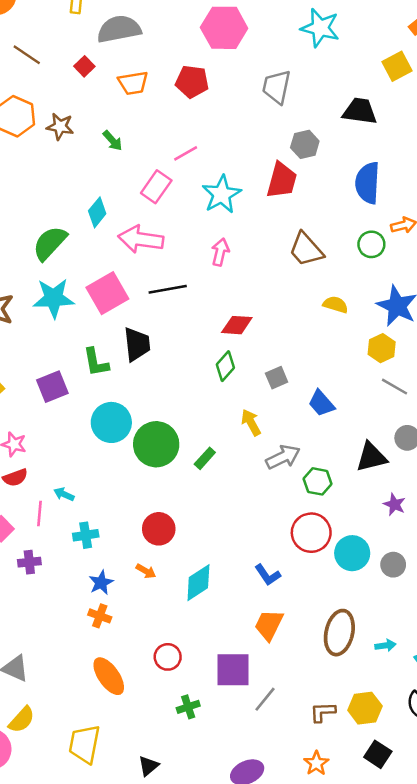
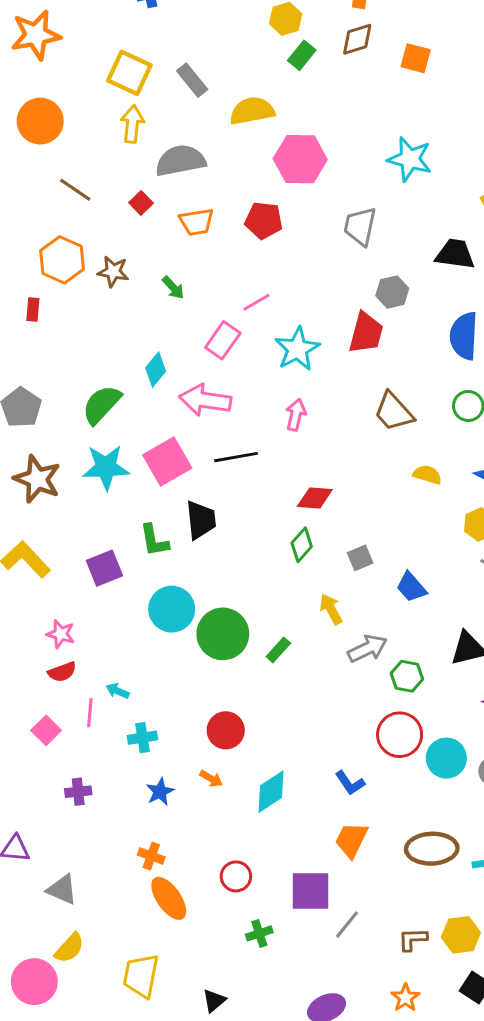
purple cross: (29, 562) -> (78, 792), moved
orange cross: (100, 616) -> (151, 856), moved
brown ellipse: (339, 633) -> (432, 849), turned 75

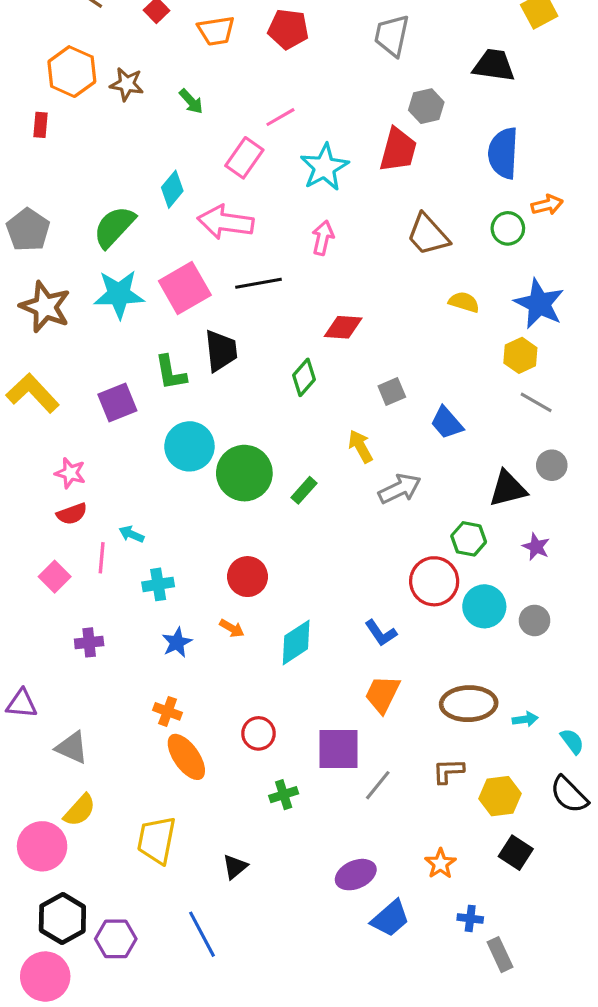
green diamond: (302, 545) -> (304, 377), moved
green hexagon: (407, 676) -> (469, 539), moved
brown L-shape: (413, 939) -> (448, 771), moved

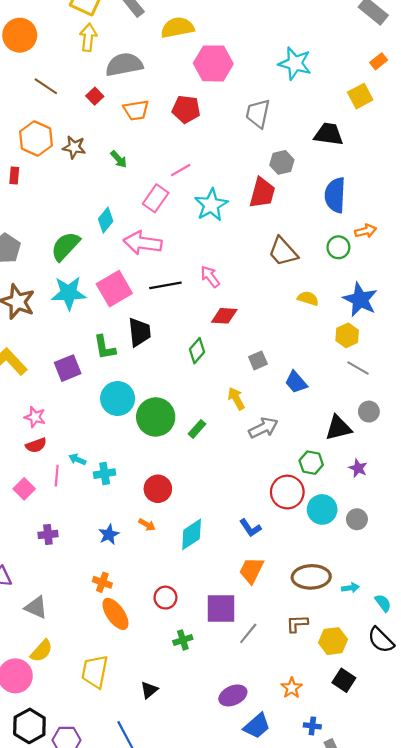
pink arrow: (323, 238) -> (210, 277), moved, turned -50
cyan cross: (158, 584) -> (105, 474), moved

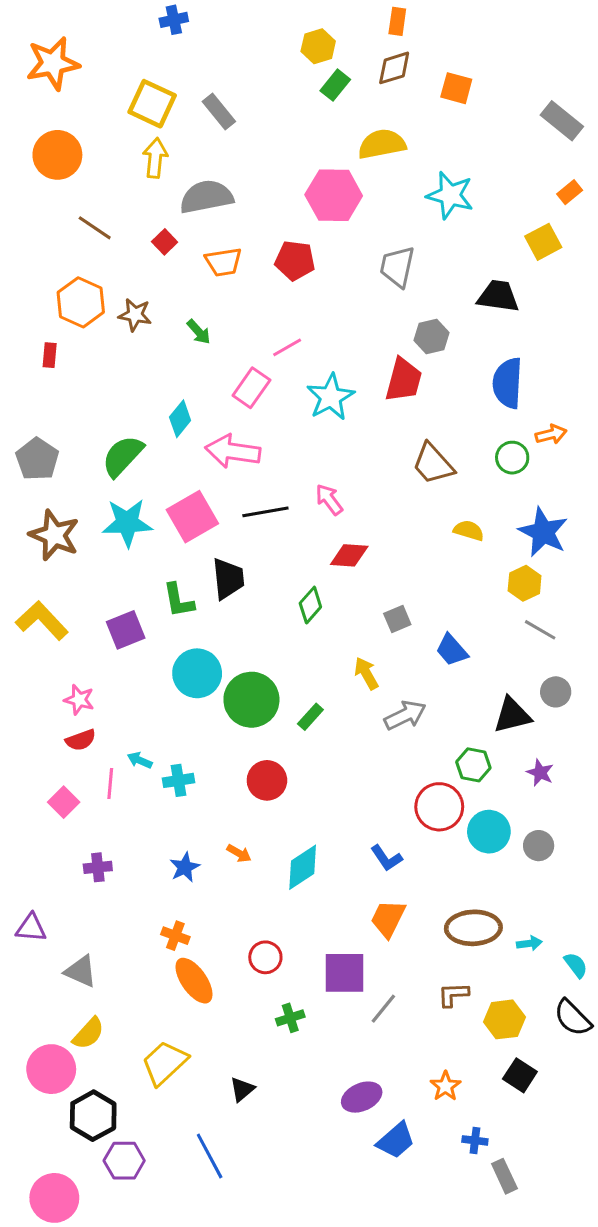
yellow semicircle: (177, 28) -> (382, 144), moved
red circle: (158, 489) -> (267, 780), moved
yellow trapezoid: (95, 672) -> (165, 1063), turned 36
black hexagon: (29, 726) -> (93, 1116), moved

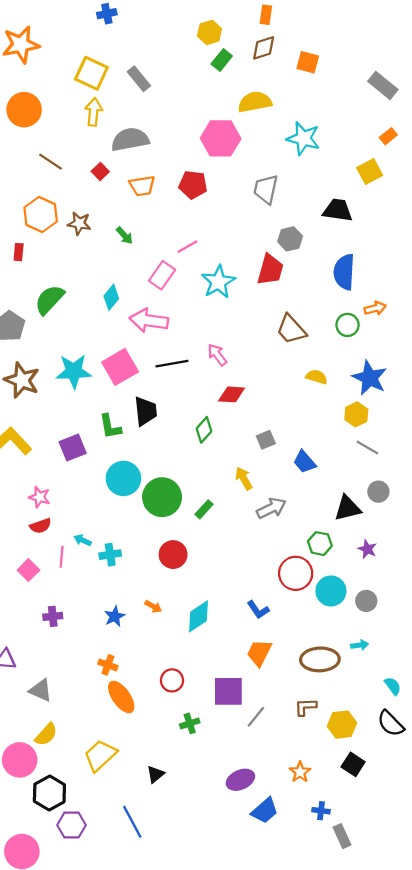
green semicircle: (123, 456) -> (49, 300), moved
cyan arrow: (529, 943) -> (360, 645), moved

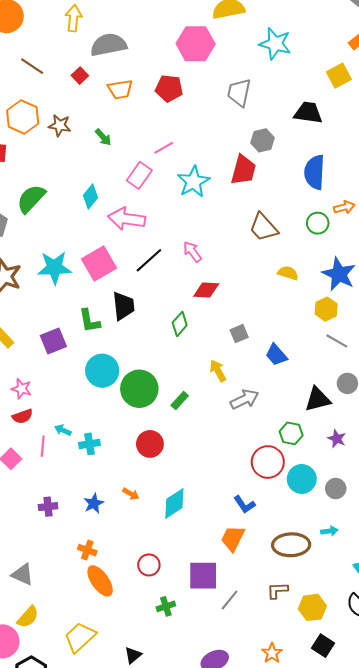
black line: (172, 364) -> (149, 260), turned -32
blue L-shape: (258, 610) -> (244, 504), moved
purple cross: (53, 616) -> (48, 507), moved

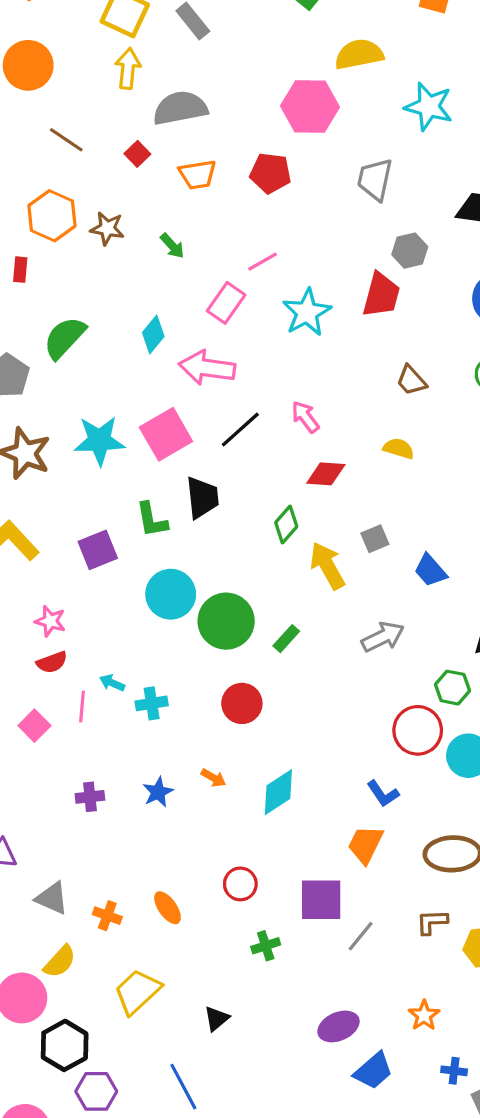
brown trapezoid: (264, 227) -> (411, 380), size x0.7
yellow semicircle: (288, 273) -> (399, 449), moved
yellow arrow: (218, 371) -> (327, 566), moved, size x1.4
orange cross: (87, 550) -> (107, 916), moved
orange ellipse: (100, 581) -> (167, 908), size x0.7

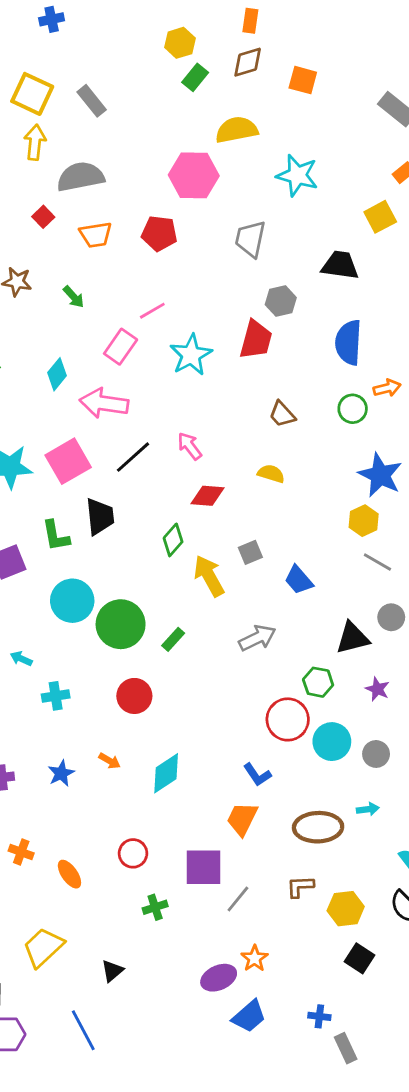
cyan arrow: (112, 683) -> (21, 659), moved
orange cross: (107, 916) -> (21, 852), moved
orange star: (424, 1015) -> (255, 958), moved

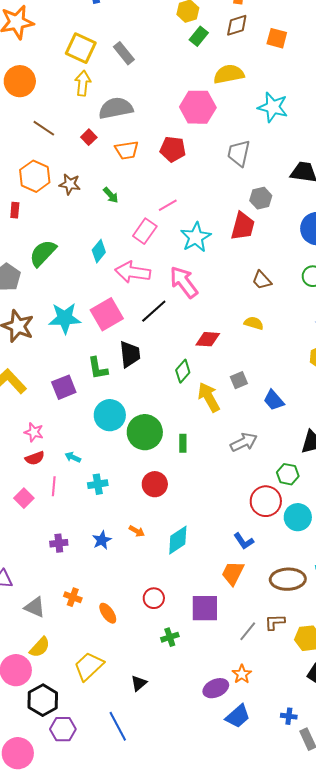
pink arrow: (190, 446) -> (184, 282), moved, size x1.6
green rectangle: (173, 639) -> (183, 443), turned -42
gray line: (238, 899) -> (248, 631), moved

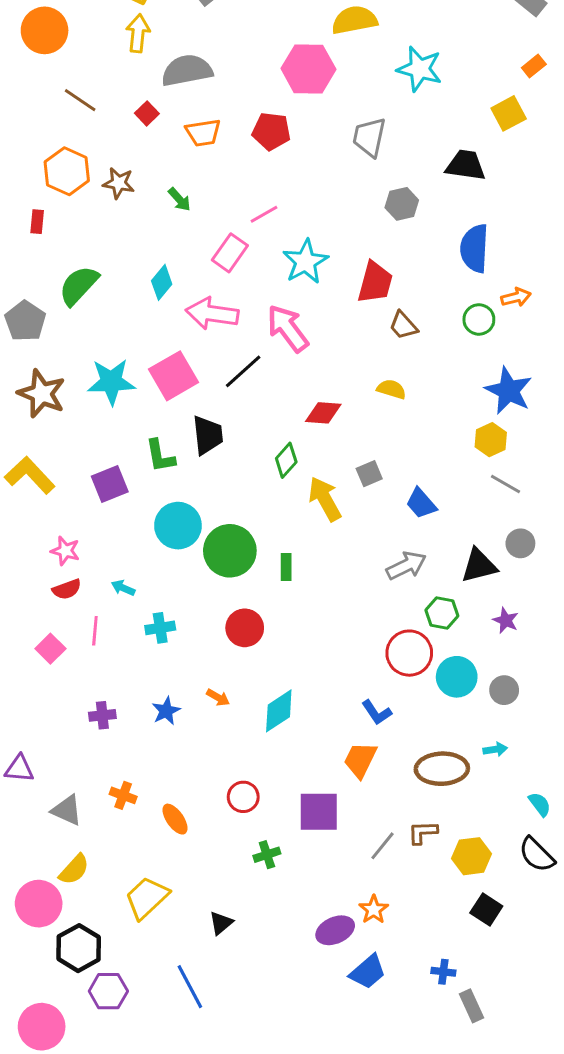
red trapezoid: (243, 226) -> (375, 282), moved
gray arrow: (244, 442) -> (406, 566), moved

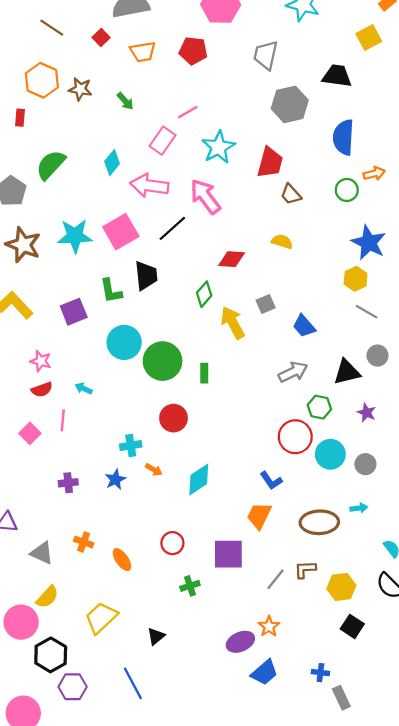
gray hexagon: (402, 204) -> (290, 104), size x1.5
cyan cross: (160, 628) -> (131, 445), moved

